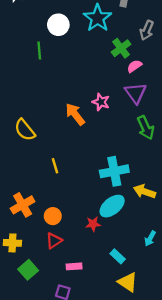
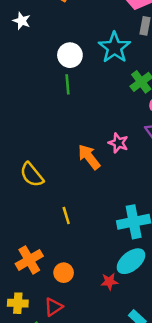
green line: (39, 50) -> (67, 84), moved
red triangle: (54, 241) -> (53, 307), moved

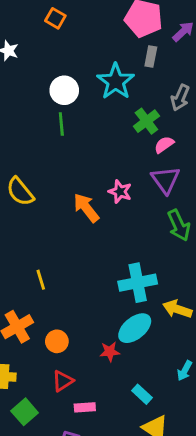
yellow semicircle: (32, 175) -> (20, 192), moved
yellow line: (66, 215) -> (41, 280), moved
red triangle: (53, 307) -> (63, 381), moved

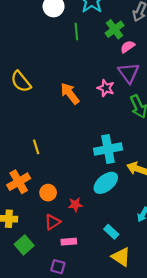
green line: (61, 124) -> (76, 31), moved
pink star: (120, 192) -> (106, 88), moved
red star: (110, 352) -> (75, 205), moved

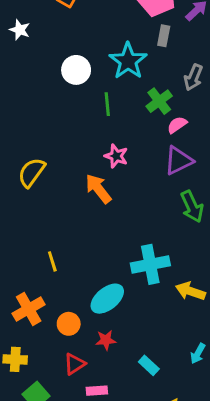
purple triangle: (129, 73) -> (179, 160), turned 40
yellow semicircle: (21, 82) -> (32, 172), turned 75
pink star: (106, 88) -> (116, 156), moved
cyan ellipse: (106, 183) -> (107, 299), moved
cyan rectangle: (111, 232) -> (149, 365), moved

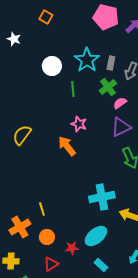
gray rectangle: (164, 36) -> (111, 63), moved
yellow line: (52, 261) -> (42, 209), moved
cyan ellipse: (107, 299) -> (96, 236), moved

